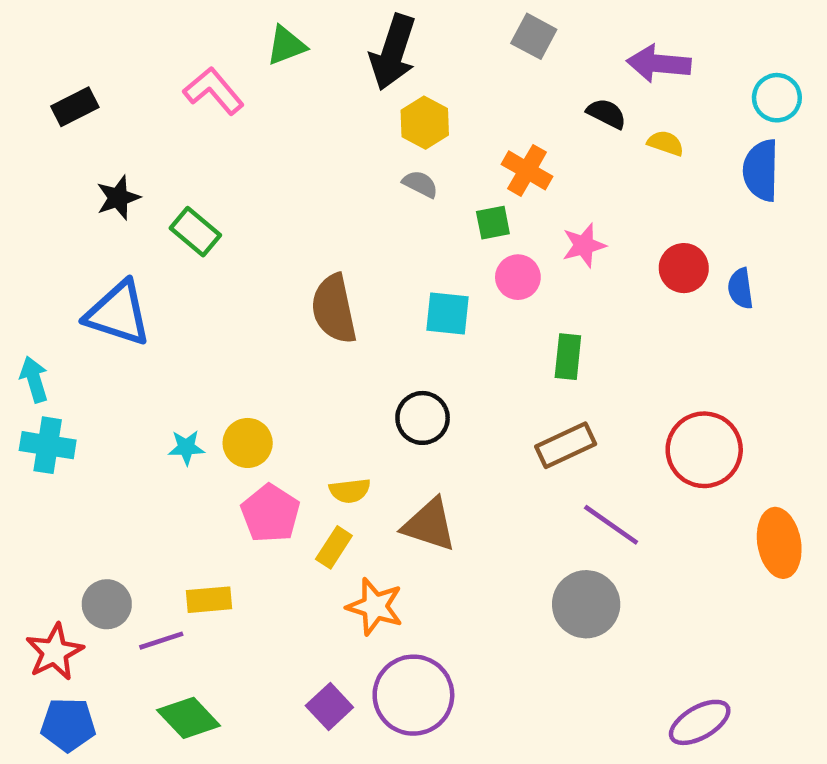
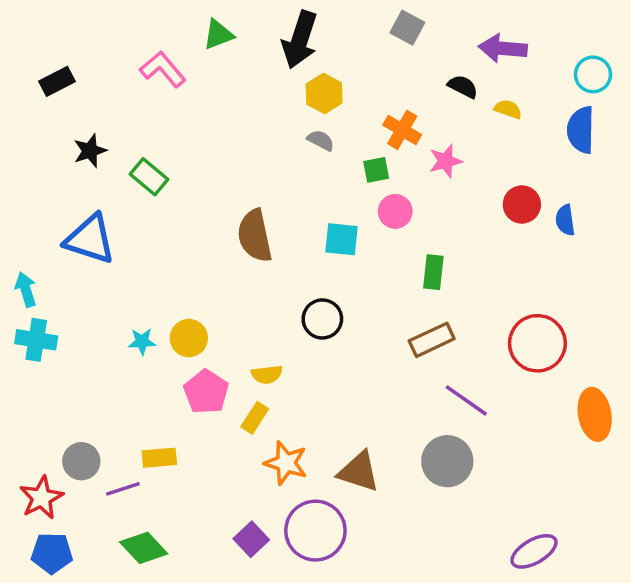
pink star: (584, 245) -> (446, 161), moved
brown triangle: (429, 525) -> (359, 472), moved

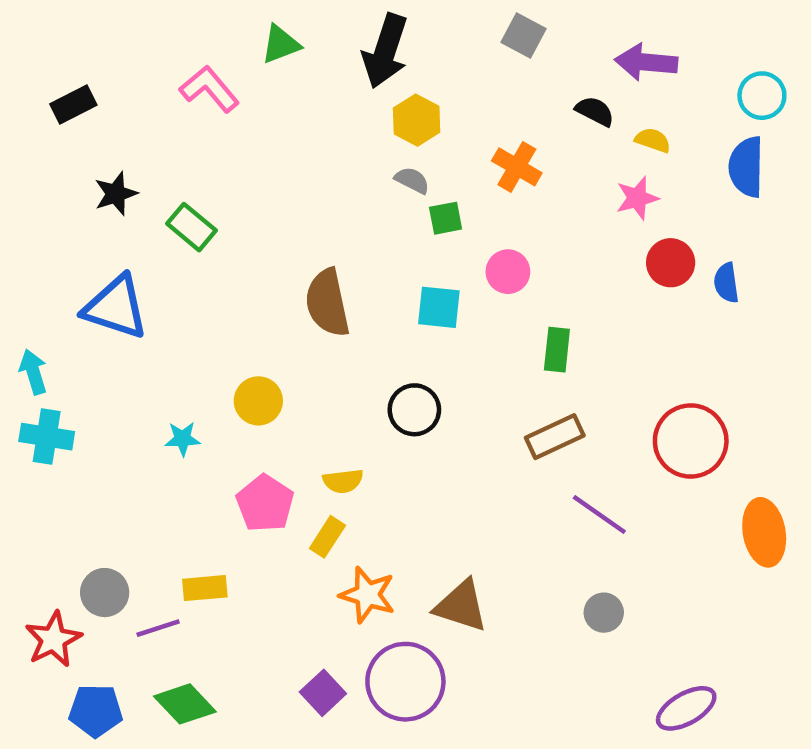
pink star: (446, 161) -> (637, 198), moved
green square: (376, 170) -> (446, 218), moved
yellow circle: (189, 338) -> (258, 401), moved
gray circle: (447, 461) -> (604, 613), moved, size x0.6
blue pentagon: (52, 553) -> (96, 711), moved

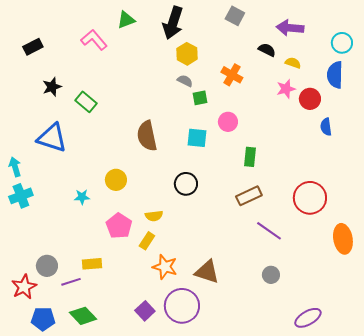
red circle: (671, 263) -> (310, 99), moved
cyan cross: (47, 437) -> (21, 196), turned -30

